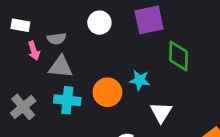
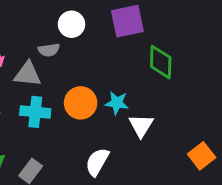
gray semicircle: (57, 39) -> (49, 50), moved
cyan star: (140, 80) -> (117, 103), moved

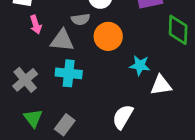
orange circle: (81, 103) -> (108, 36), moved
white triangle: (141, 126) -> (161, 85), turned 50

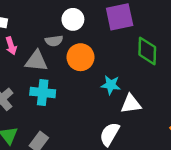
white semicircle: (123, 117) -> (109, 134), moved

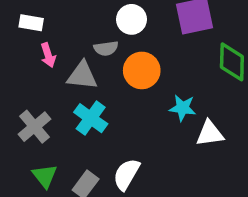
cyan cross: (43, 92) -> (91, 118), turned 30
white semicircle: (109, 134) -> (126, 174), moved

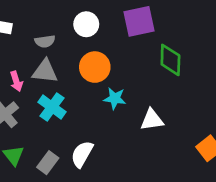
gray semicircle: (106, 48) -> (45, 41), moved
pink arrow: (48, 55) -> (16, 81), moved
cyan star: (183, 108) -> (115, 98), moved

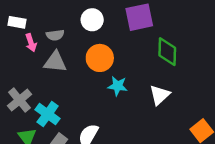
pink arrow: (16, 81) -> (31, 43), moved
cyan cross: (52, 107) -> (48, 114), moved
white triangle: (152, 120) -> (160, 95), moved, turned -35

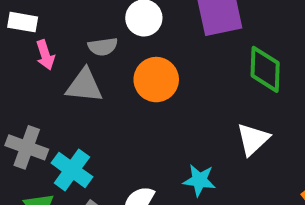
gray semicircle: (55, 35) -> (103, 47), moved
cyan star: (118, 86) -> (199, 180), moved
gray cross: (19, 100) -> (27, 147), turned -30

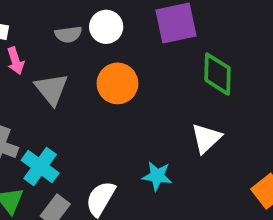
gray semicircle: (103, 47) -> (68, 34), moved
gray triangle: (84, 86) -> (51, 89), turned 45

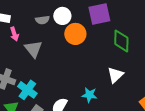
orange circle: (117, 83) -> (75, 34), moved

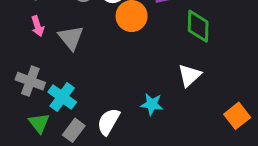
pink arrow: (14, 34) -> (38, 26), moved

